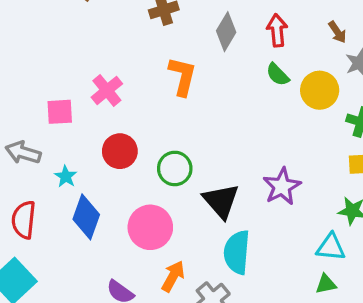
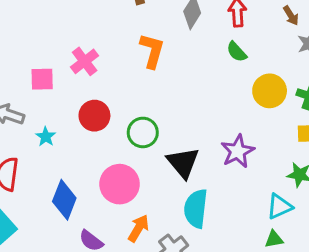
yellow circle: (320, 90) -> (270, 91), moved
blue diamond: (86, 217) -> (64, 200), moved
cyan triangle: (331, 247) -> (279, 206), turned -32

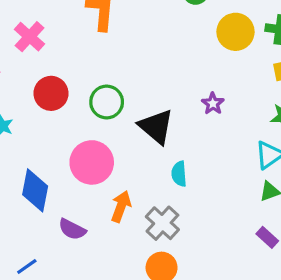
purple star: (238, 151) -> (213, 103), size x0.6
cyan semicircle: (196, 209) -> (179, 174), size x0.6

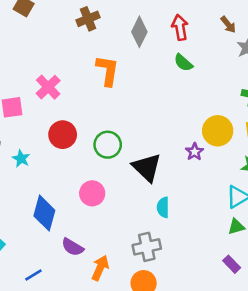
yellow circle: (235, 32) -> (218, 131), moved
pink circle: (92, 162) -> (92, 193), size x0.7
orange arrow: (121, 206) -> (100, 268), moved
gray cross: (162, 223) -> (147, 247), turned 32

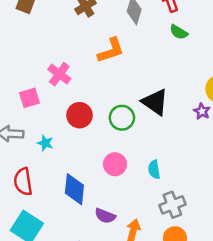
orange L-shape: (108, 71) -> (111, 50), turned 72
black triangle: (147, 168) -> (155, 102), moved
cyan semicircle: (163, 207) -> (154, 170), moved

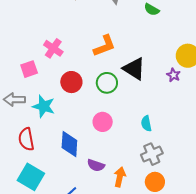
orange L-shape: (111, 50) -> (104, 46), moved
cyan star: (45, 143) -> (44, 106), size x1.6
cyan semicircle: (154, 170) -> (146, 124), moved

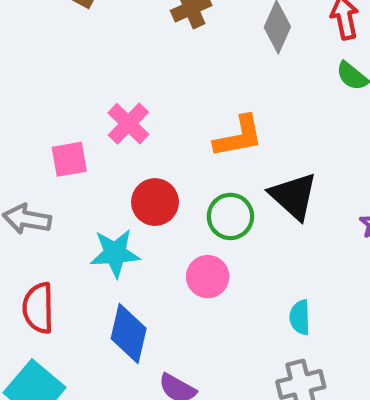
cyan star: (44, 106) -> (115, 253), moved, turned -30
pink circle: (103, 122) -> (208, 277), moved

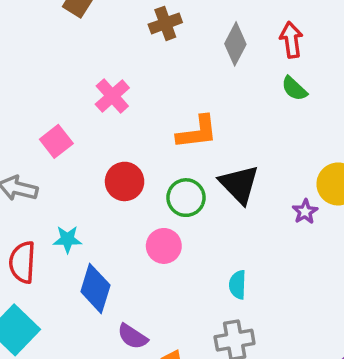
pink cross: (128, 124) -> (112, 96), moved
pink square: (69, 159) -> (56, 141), turned -32
cyan star: (115, 253) -> (67, 239), moved, size x0.7

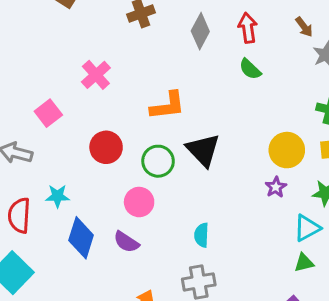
purple star: (305, 212) -> (276, 187), moved
purple semicircle: (133, 337) -> (126, 242), moved

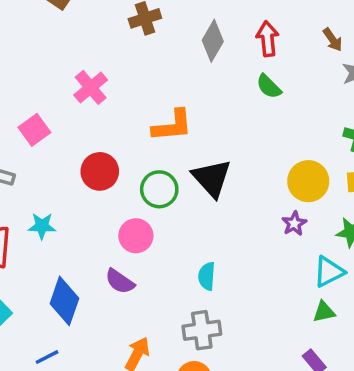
blue diamond: (81, 238) -> (64, 301), moved

